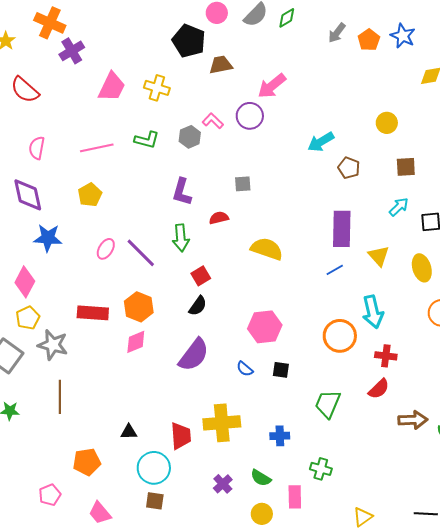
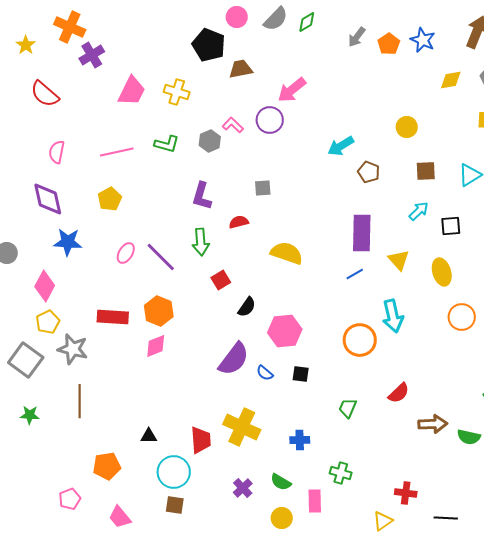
black semicircle: (198, 306) -> (247, 307), moved
purple semicircle: (194, 355) -> (234, 359), moved
red cross: (386, 356) -> (406, 493), moved
green trapezoid: (328, 404) -> (348, 408), size x0.7
yellow cross: (222, 423) -> (242, 427), turned 30

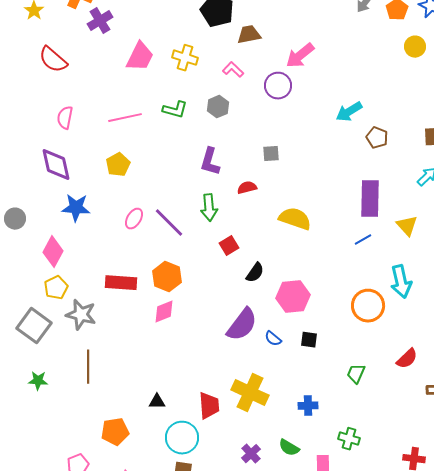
pink L-shape: (233, 125) -> (233, 70), moved
yellow circle: (407, 127) -> (415, 47), moved

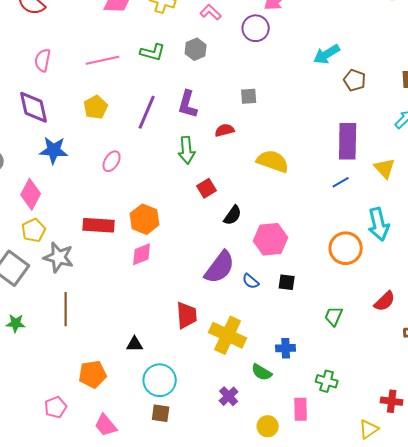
purple line: (169, 223) -> (147, 112), moved, turned 68
red trapezoid: (209, 406) -> (187, 315), moved
green semicircle: (289, 448) -> (262, 372), moved

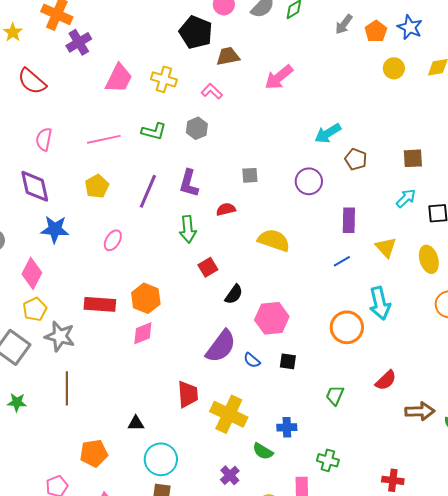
purple circle: (256, 28) -> (309, 181), moved
purple rectangle: (348, 141) -> (349, 220), size x0.7

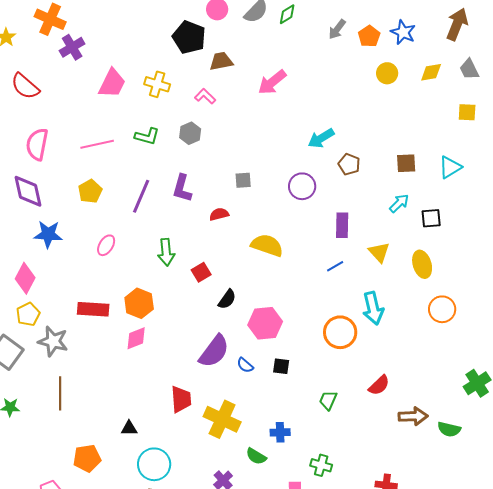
pink semicircle: (44, 139) -> (37, 144), size x1.4
green arrow: (188, 229) -> (166, 252), moved

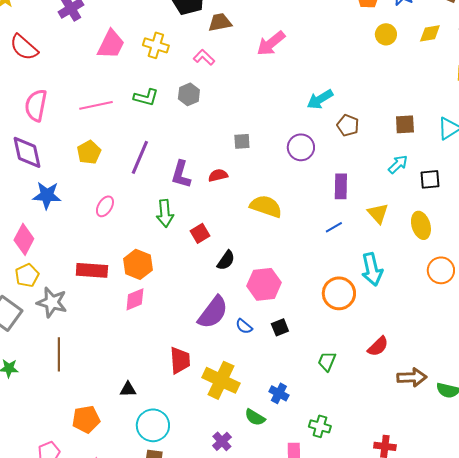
purple L-shape: (182, 188) -> (181, 174), moved
black square: (281, 366) -> (280, 327), turned -30
blue cross: (280, 432) -> (279, 393), turned 30

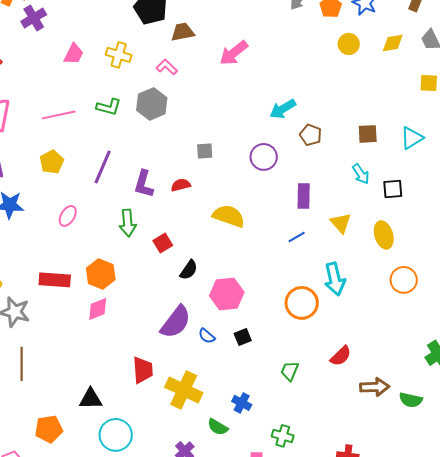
pink trapezoid: (111, 44) -> (74, 54), size x0.7
gray hexagon: (189, 94) -> (152, 104), size x1.4
cyan arrow: (398, 164) -> (361, 174), turned 100
black triangle: (128, 389) -> (91, 399), size x1.4

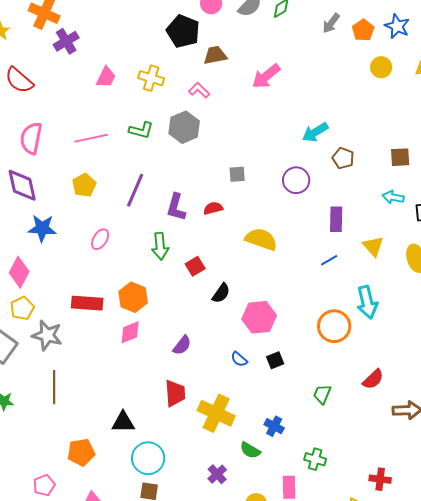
cyan arrow: (361, 174) -> (393, 197), turned 135
purple semicircle: (176, 322) -> (182, 345), moved, size x0.6

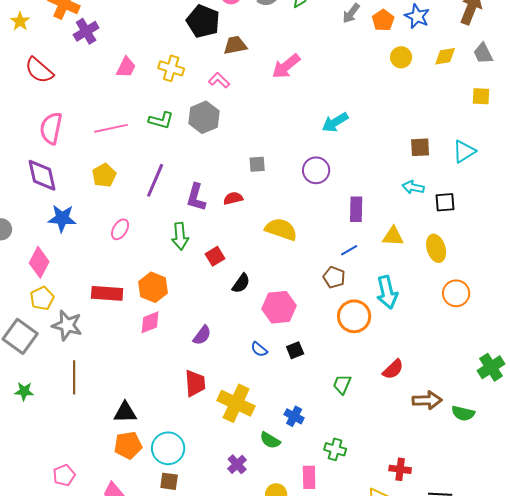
brown pentagon: (343, 158) -> (334, 277), moved
yellow triangle: (373, 246) -> (393, 236), turned -45
black triangle: (123, 422) -> (125, 412), moved
orange pentagon: (81, 452) -> (128, 445), moved

